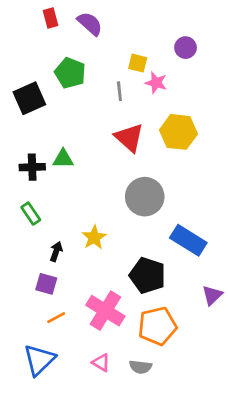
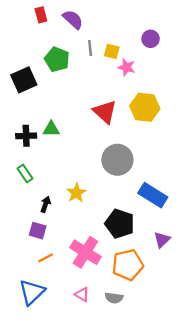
gray line: (119, 91) -> (90, 48), moved
purple triangle: (212, 295) -> (162, 240), moved

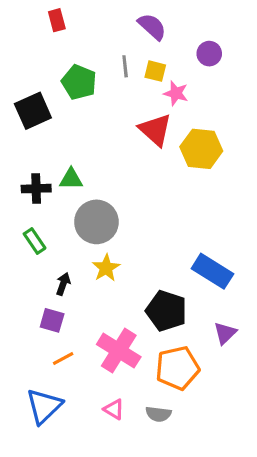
purple semicircle: (73, 19) -> (152, 27), moved
red triangle: (105, 112) -> (155, 130), moved
gray circle: (117, 160) -> (96, 222), moved

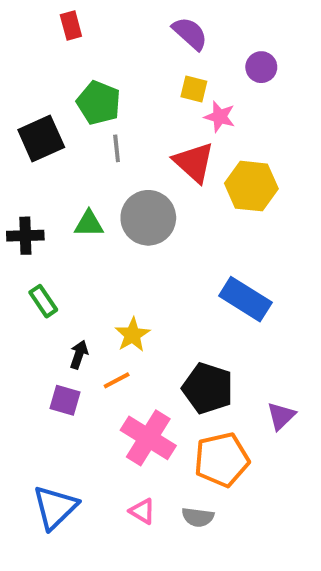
gray line: (125, 66) -> (117, 148), moved
black cross: (36, 189) -> (25, 236), moved
gray circle: (96, 222) -> (148, 218), moved
blue rectangle: (212, 271) -> (245, 299), moved
orange line: (63, 358) -> (117, 380), moved

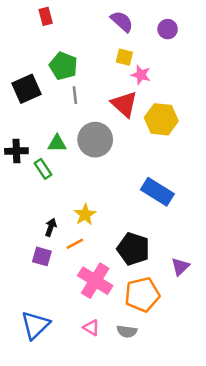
purple circle: (261, 67) -> (168, 29), moved
green rectangle: (43, 301) -> (43, 169), moved

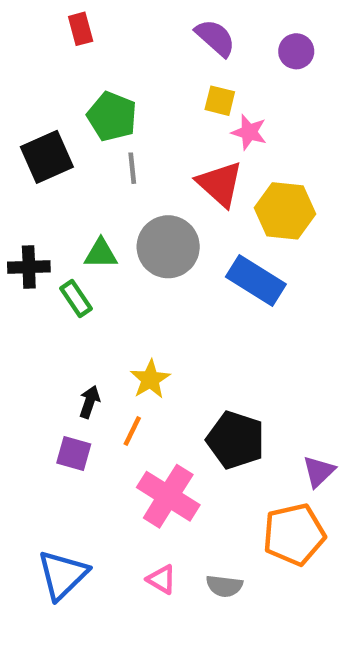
blue rectangle: (157, 192) -> (256, 280), moved
orange line: (75, 244) -> (132, 431), turned -36
orange pentagon: (142, 295) -> (294, 534), moved

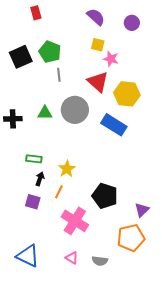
black square: (47, 157) -> (21, 57), moved
green rectangle: (76, 298) -> (34, 159), moved, turned -49
blue triangle: (63, 575) -> (28, 256), turned -50

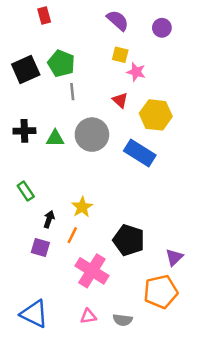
red triangle: (98, 82) -> (120, 100), size x0.6
black cross: (13, 119) -> (24, 131), moved
green rectangle: (34, 159) -> (26, 191), moved, turned 49
pink triangle: (72, 258) -> (88, 316), turned -40

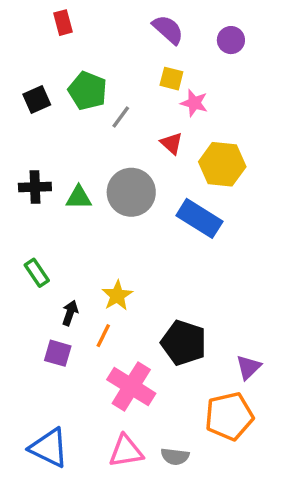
black square: (26, 70) -> (37, 100), size x0.7
gray line: (72, 92) -> (121, 117), moved, turned 42
pink triangle: (88, 316) -> (126, 451), size x1.5

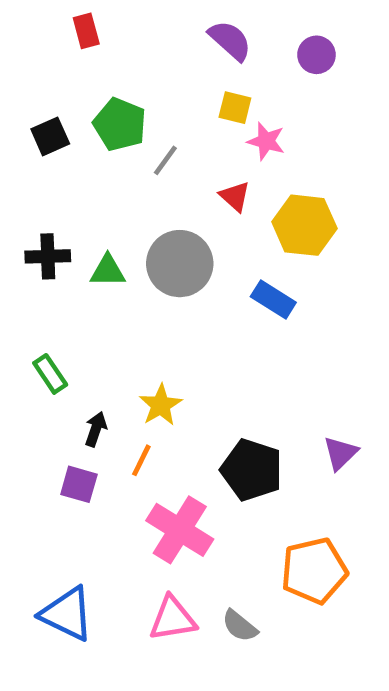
blue rectangle: (199, 218) -> (273, 300), size x0.7
purple triangle: (248, 367) -> (340, 453), moved
gray semicircle: (175, 456) -> (240, 626), turned 32

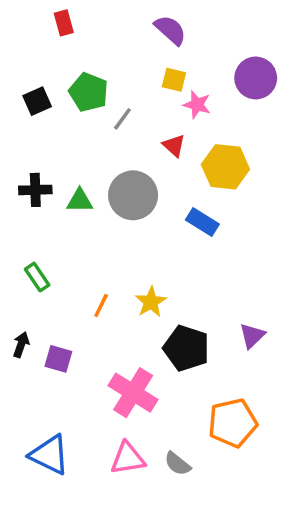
purple circle: (316, 55) -> (256, 78), moved, size x1.5
yellow star: (161, 405) -> (151, 302), moved
black arrow: (96, 429) -> (21, 345), moved
orange line: (141, 460) -> (101, 306), moved

